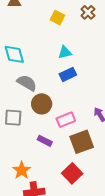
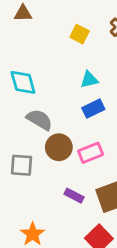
pink rectangle: (66, 120) -> (91, 153), moved
purple rectangle: (45, 141) -> (74, 196), moved

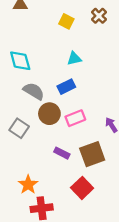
blue rectangle: (93, 109) -> (66, 87), moved
gray square: (22, 165) -> (19, 128), turned 30

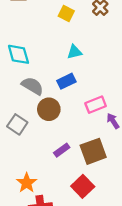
pink rectangle: (75, 118) -> (96, 105), moved
purple rectangle: (62, 153) -> (62, 150), turned -63

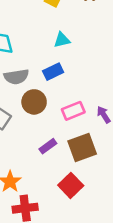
gray semicircle: (32, 86) -> (16, 77), turned 140
pink rectangle: (96, 105) -> (73, 111), moved

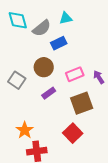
gray semicircle: (16, 77) -> (42, 28), moved, turned -30
purple rectangle: (48, 146) -> (49, 93), moved

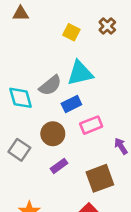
cyan triangle: (66, 18) -> (80, 73), size x1.6
cyan diamond: (18, 20) -> (21, 98), moved
pink rectangle: (75, 74) -> (91, 125), moved

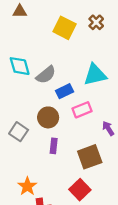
yellow square: (71, 32) -> (64, 28), size x1.5
cyan triangle: (80, 73) -> (95, 75), moved
cyan diamond: (21, 98) -> (20, 66), moved
purple rectangle: (59, 166) -> (54, 146), turned -48

